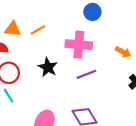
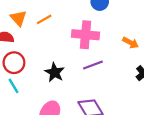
orange triangle: (13, 29) -> (18, 18), turned 42
black star: (48, 67) -> (55, 72), moved

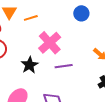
pink cross: (86, 35) -> (50, 43), moved, turned 30

